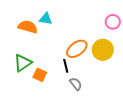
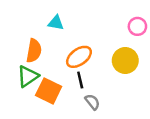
orange semicircle: (28, 27) -> (34, 51), moved, turned 84
orange ellipse: (77, 49) -> (79, 57), moved
orange square: (40, 75) -> (49, 91), size x1.5

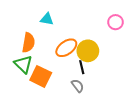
yellow circle: (125, 60) -> (88, 51), moved
green triangle: (28, 76) -> (23, 64), turned -42
black line: (80, 80) -> (82, 67), moved

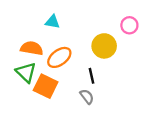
orange semicircle: (28, 43) -> (32, 48), turned -90
orange ellipse: (66, 48) -> (59, 57), moved
yellow circle: (88, 51) -> (104, 46), moved

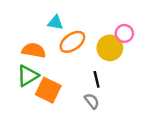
pink circle: (129, 25) -> (124, 33), moved
orange ellipse: (59, 57) -> (72, 42), moved
green triangle: (26, 72) -> (28, 76), turned 45

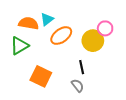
cyan triangle: (55, 23) -> (47, 19), turned -48
orange semicircle: (34, 50) -> (29, 23), moved
green triangle: (28, 76) -> (19, 46), moved

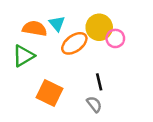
cyan triangle: (47, 19) -> (57, 24), turned -32
pink circle: (105, 28) -> (115, 38), moved
yellow circle: (93, 41) -> (99, 27), moved

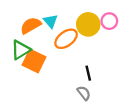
orange semicircle: (35, 29) -> (31, 25), turned -40
pink circle: (115, 38) -> (109, 21), moved
orange square: (50, 93) -> (34, 61), moved

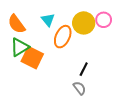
orange semicircle: (31, 25) -> (16, 24), moved, turned -96
orange ellipse: (66, 39) -> (63, 37), turned -30
black line: (88, 73) -> (84, 69), turned 40

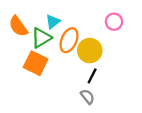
cyan triangle: (48, 20) -> (53, 22), turned 32
yellow circle: (84, 23) -> (90, 51), moved
green triangle: (20, 47) -> (41, 38), moved

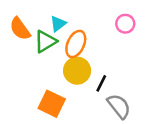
yellow circle: (90, 51) -> (77, 71), moved
orange square: (36, 63) -> (52, 104), moved
gray semicircle: (87, 97) -> (119, 106), moved, size x1.5

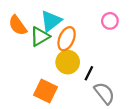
cyan triangle: (58, 24) -> (51, 21), size x1.5

